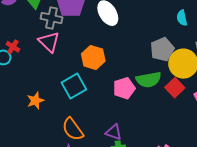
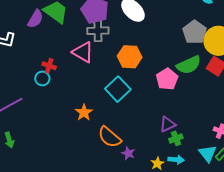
gray cross: (51, 18) -> (98, 31), moved
orange semicircle: (73, 129) -> (110, 137), moved
purple triangle: (114, 132) -> (168, 124), turned -30

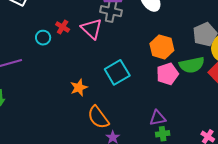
orange hexagon: (130, 57) -> (162, 47), moved
red cross: (49, 66) -> (63, 27), moved
cyan circle: (42, 78) -> (43, 38), moved

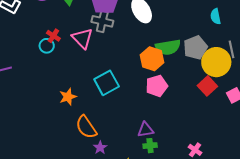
cyan circle: (43, 38) -> (47, 46), moved
green semicircle: (192, 65) -> (168, 47), moved

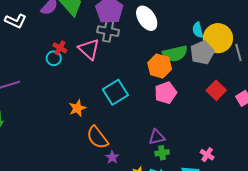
cyan semicircle: (216, 16) -> (198, 30), moved
yellow circle: (216, 62) -> (218, 38), moved

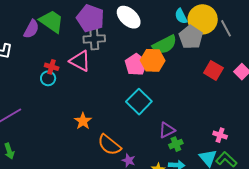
cyan square: (115, 92) -> (139, 102), moved
pink pentagon: (166, 93) -> (136, 65), moved

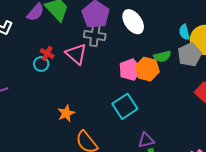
green semicircle: (165, 45) -> (162, 56), size x0.7

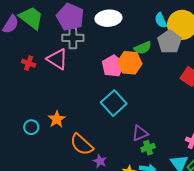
white ellipse: (133, 22) -> (108, 18), turned -50
cyan circle: (41, 64) -> (31, 127), moved

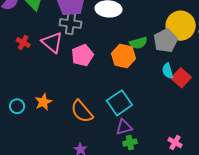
cyan semicircle: (161, 20) -> (168, 71), moved
pink pentagon: (113, 66) -> (82, 55), moved
cyan square: (114, 103) -> (119, 103), moved
orange semicircle: (82, 144) -> (82, 111), moved

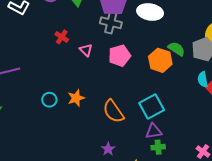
pink triangle: (52, 42) -> (86, 50), moved, size x0.6
green semicircle: (138, 43) -> (176, 49), turned -138

